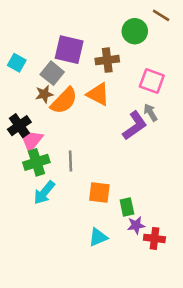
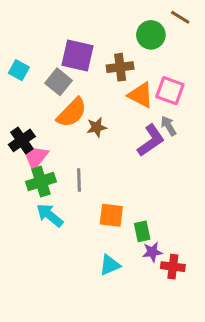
brown star: (44, 94) -> (97, 127), moved
orange triangle: (98, 94) -> (141, 95), moved
cyan arrow: (44, 193) -> (50, 215), turned 90

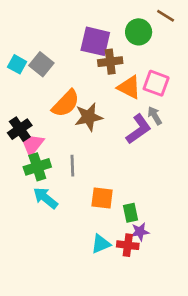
purple square: (78, 55) -> (95, 41), moved
gray square: (59, 82) -> (41, 64), moved
brown star: (97, 127) -> (89, 117), size x1.5
red cross: (173, 267) -> (128, 245), moved

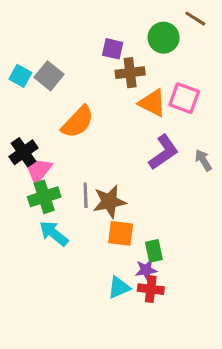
purple square: (95, 41) -> (113, 49), size x0.6
gray arrow: (155, 116) -> (203, 160), moved
brown star: (89, 117) -> (109, 202), moved
purple star: (140, 232) -> (146, 270), moved

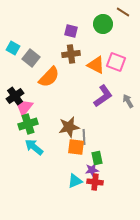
brown cross: (130, 73) -> (71, 54), moved
gray square: (49, 76) -> (31, 58), moved
gray line: (86, 195) -> (84, 137), moved

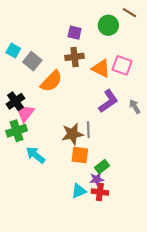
green cross: (28, 124) -> (17, 131), moved
gray line: (84, 137) -> (88, 130), moved
green rectangle: (97, 158) -> (102, 167), turned 64

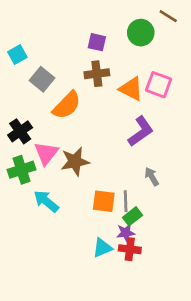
cyan square: (13, 51) -> (17, 55), moved, turned 32
gray arrow: (135, 107) -> (152, 177), moved
pink triangle: (25, 113) -> (46, 153), moved
gray line: (88, 130) -> (126, 201), moved
brown star: (72, 134) -> (75, 161), moved

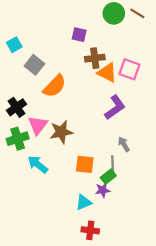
green circle: (141, 33) -> (114, 13), moved
brown cross: (97, 74) -> (95, 58), moved
gray line: (126, 201) -> (113, 164), moved
red cross: (130, 249) -> (90, 230), moved

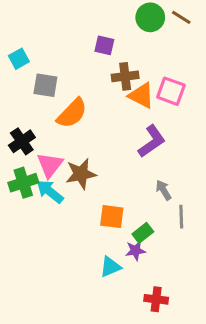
gray square: (34, 65) -> (45, 85), turned -30
cyan arrow: (38, 164) -> (50, 192), moved
gray line: (113, 164) -> (181, 217), moved
red cross: (90, 230) -> (156, 299), moved

